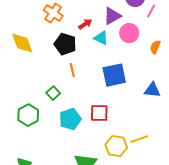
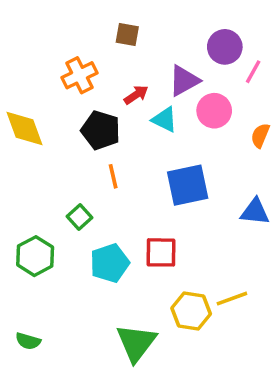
orange cross: (53, 13) -> (79, 75), turned 30

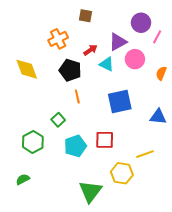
yellow line: (232, 299) -> (145, 154), moved
green semicircle: (28, 341) -> (23, 179), moved, turned 136

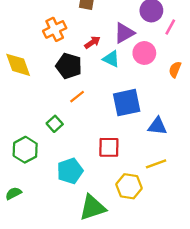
orange line: (77, 96) -> (77, 97), turned 64
blue triangle: (158, 117) -> (157, 126), moved
cyan pentagon: (75, 146) -> (70, 171), moved
green triangle: (90, 191) -> (92, 208), turned 35

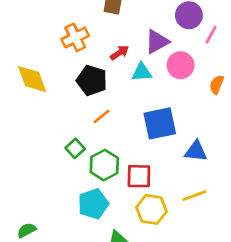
cyan triangle: (111, 59) -> (142, 72), turned -30
green hexagon: (25, 150) -> (104, 165), moved
yellow hexagon: (129, 186) -> (151, 209), moved

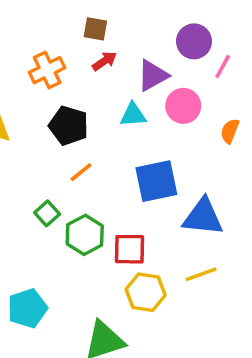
red arrow: (120, 53) -> (104, 61), moved
blue triangle: (196, 151) -> (203, 217), size x1.4
cyan pentagon: (93, 204) -> (27, 308), moved

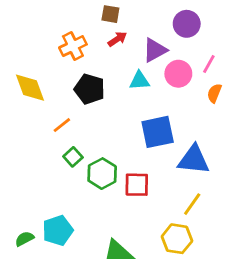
pink line: (223, 66) -> (209, 64), moved
orange line: (81, 172) -> (62, 125), moved
yellow line: (201, 274) -> (192, 204), turned -35
yellow hexagon: (146, 292) -> (177, 239), moved

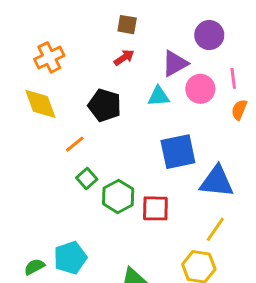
red arrow: (117, 39) -> (124, 57), moved
orange cross: (73, 46) -> (49, 57), moved
pink line: (209, 64) -> (233, 78), turned -36

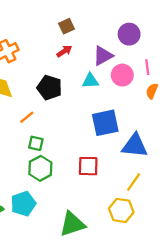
brown square: (127, 25) -> (67, 26), turned -35
green square: (87, 179) -> (36, 143), turned -35
green hexagon: (118, 196) -> (40, 168), moved

